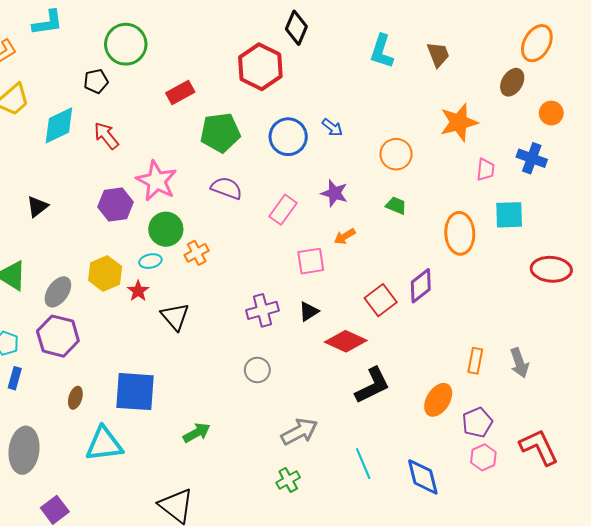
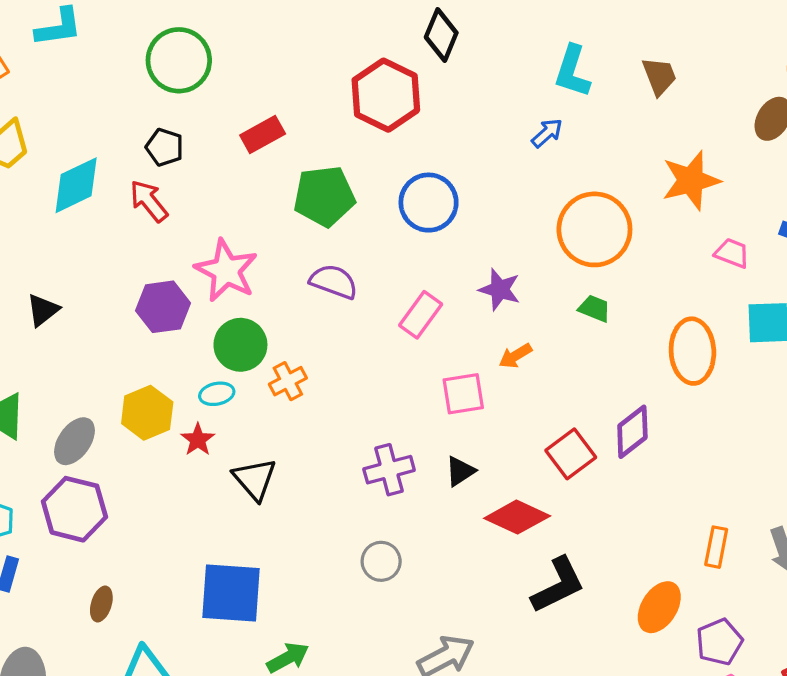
black pentagon: (96, 81) -> (165, 147), moved, turned 30
blue arrow: (332, 127) -> (547, 133), moved, turned -80
orange circle: (396, 154) -> (594, 229), size x1.5
pink trapezoid: (485, 170) -> (732, 253), turned -75
blue square: (135, 392) -> (231, 593), moved

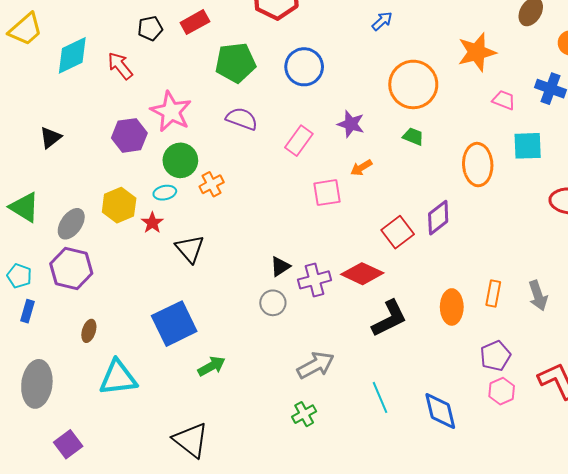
black pentagon: (165, 147) -> (150, 28), moved, turned -30
purple cross: (389, 470) -> (314, 280), moved
black triangle: (460, 471) -> (280, 266), moved
blue square: (231, 593) -> (174, 324), turned -30
orange ellipse: (659, 607) -> (452, 307), moved, turned -32

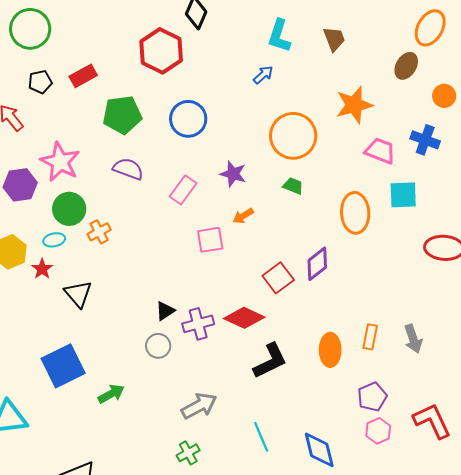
pink trapezoid: (504, 100) -> (380, 151), size x1.4
green arrow: (212, 366) -> (111, 394), moved

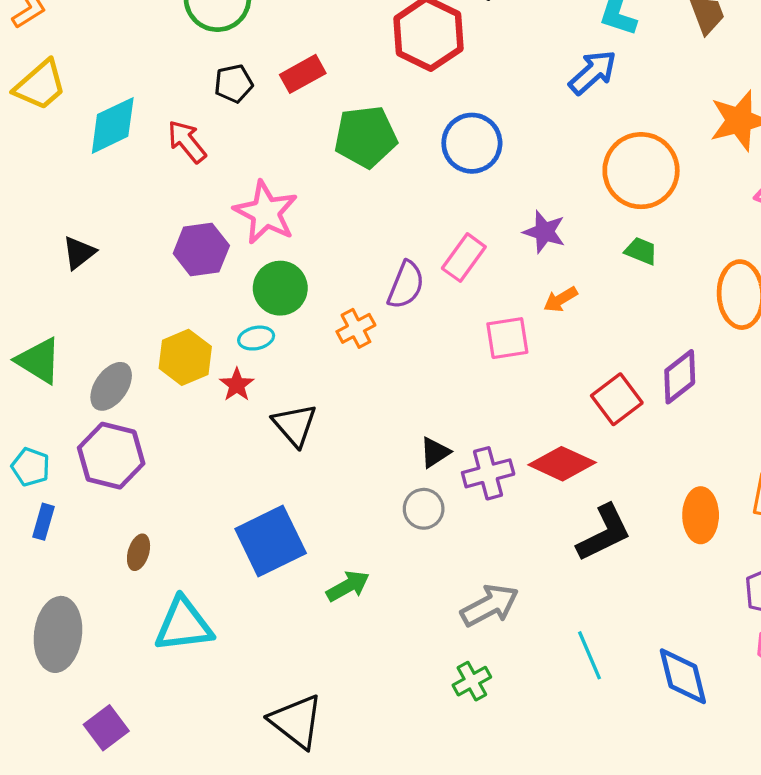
blue arrow: (263, 75) -> (593, 72), size x1.5
purple semicircle: (128, 169) -> (406, 285), moved, turned 92
orange cross: (99, 232) -> (356, 328), moved

